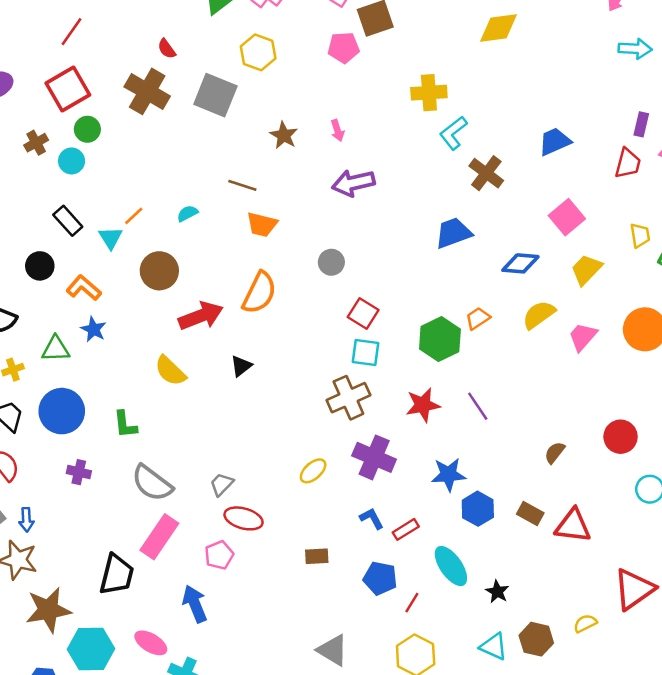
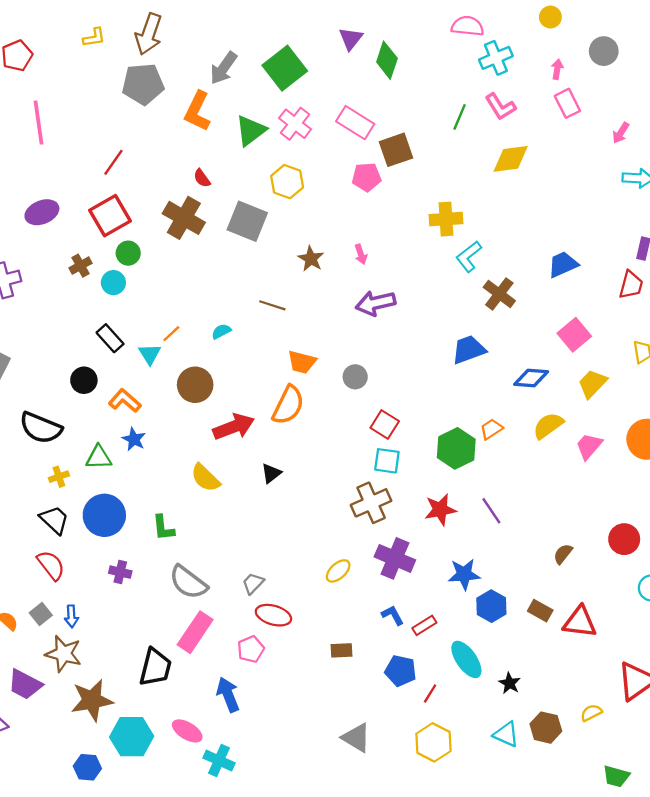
orange trapezoid: (262, 224) -> (302, 362), moved

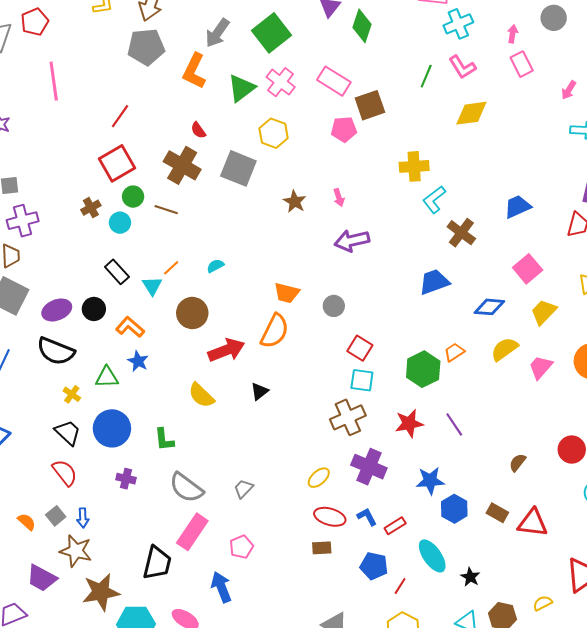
purple ellipse: (42, 212) -> (57, 310), moved
brown line: (272, 305) -> (166, 210), moved
yellow cross: (59, 477) -> (72, 394), turned -36
red ellipse: (273, 615) -> (330, 517), moved

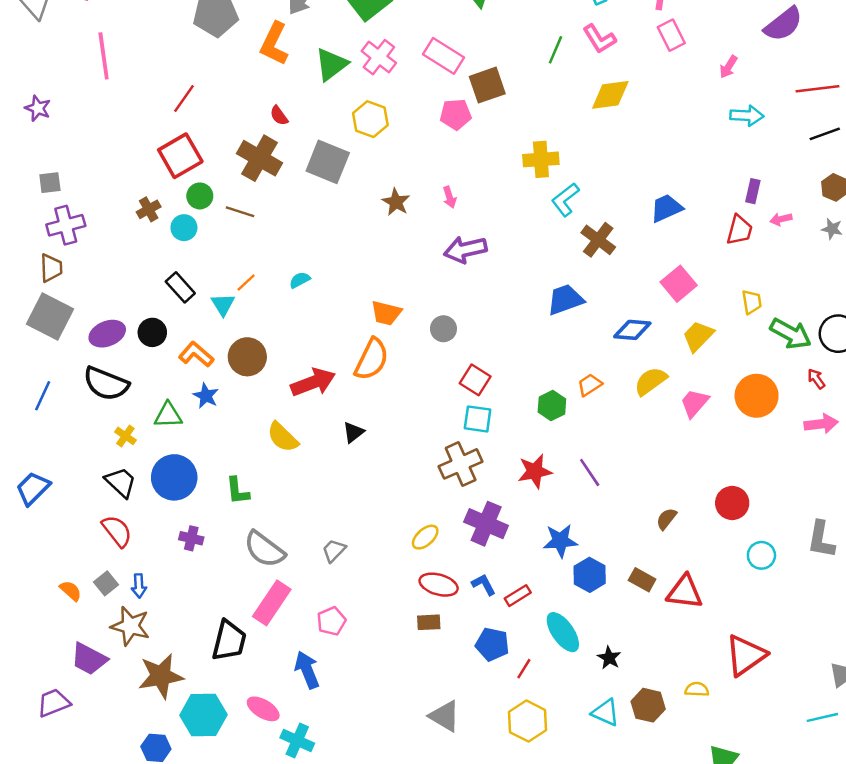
brown circle: (192, 313) -> (247, 357), moved
green hexagon: (423, 369) -> (552, 406), size x0.7
yellow semicircle: (543, 603) -> (697, 689), turned 30

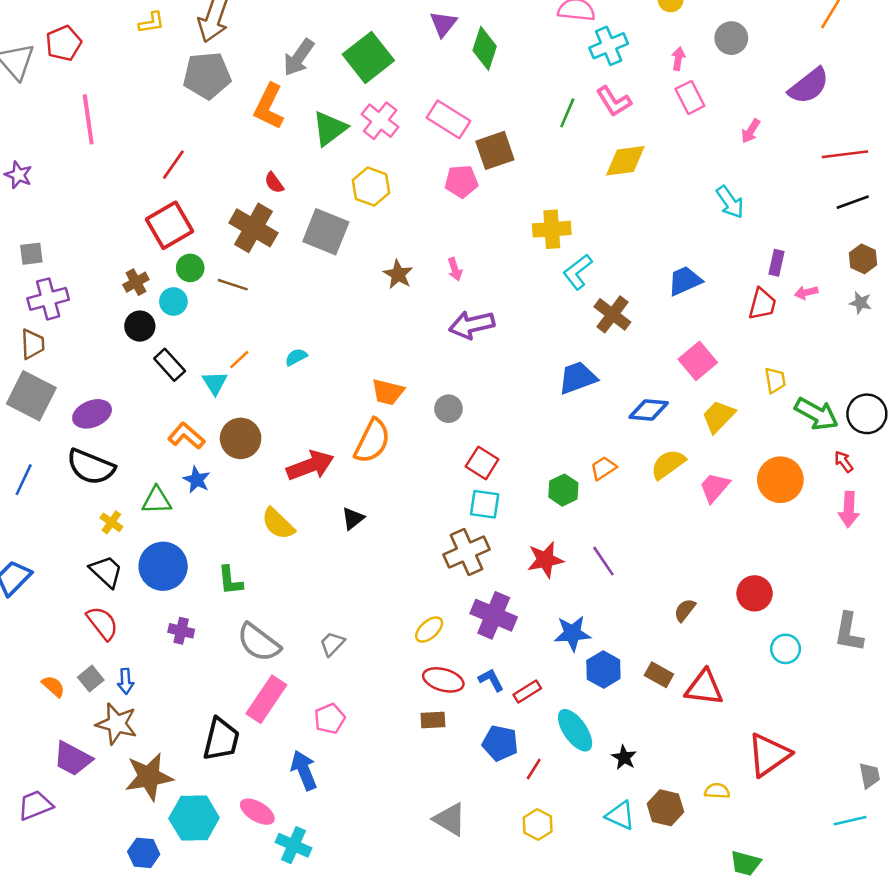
cyan arrow: (747, 116) -> (730, 202), moved, turned 52
black circle: (152, 332) -> (140, 326), moved
pink arrow: (821, 424) -> (849, 509), turned 100
yellow hexagon: (528, 721) -> (538, 825), size x0.7

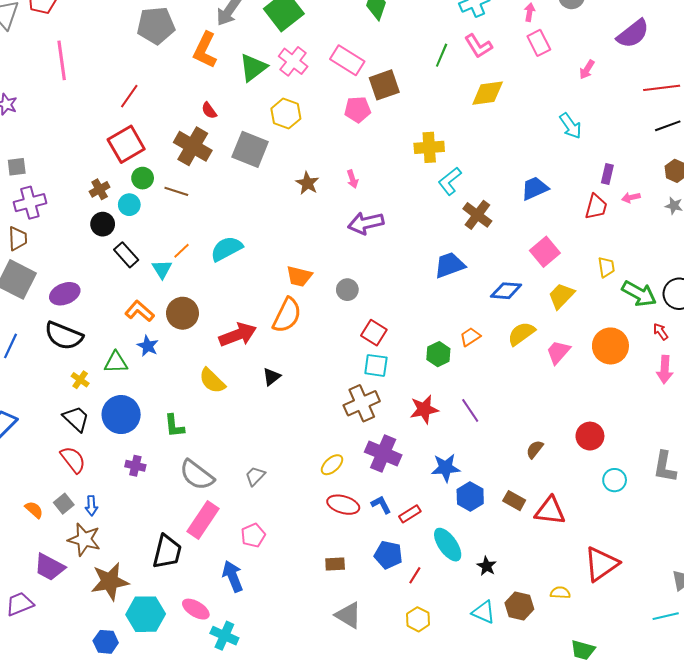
cyan semicircle: (296, 357) -> (227, 249), size x1.8
brown rectangle: (433, 720) -> (335, 564), moved

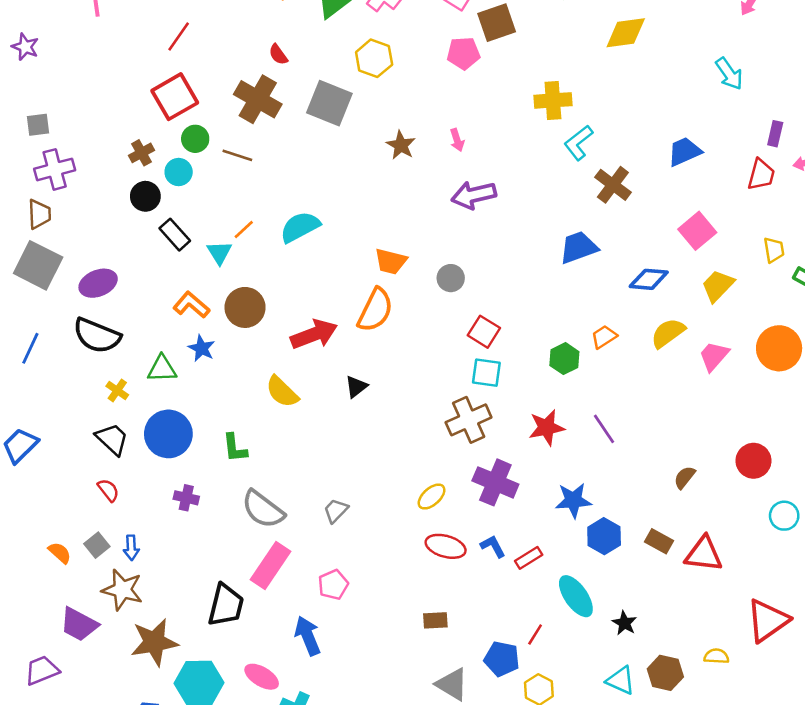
red semicircle: (73, 460) -> (108, 490), size x0.7
blue pentagon: (388, 555) -> (502, 659), moved

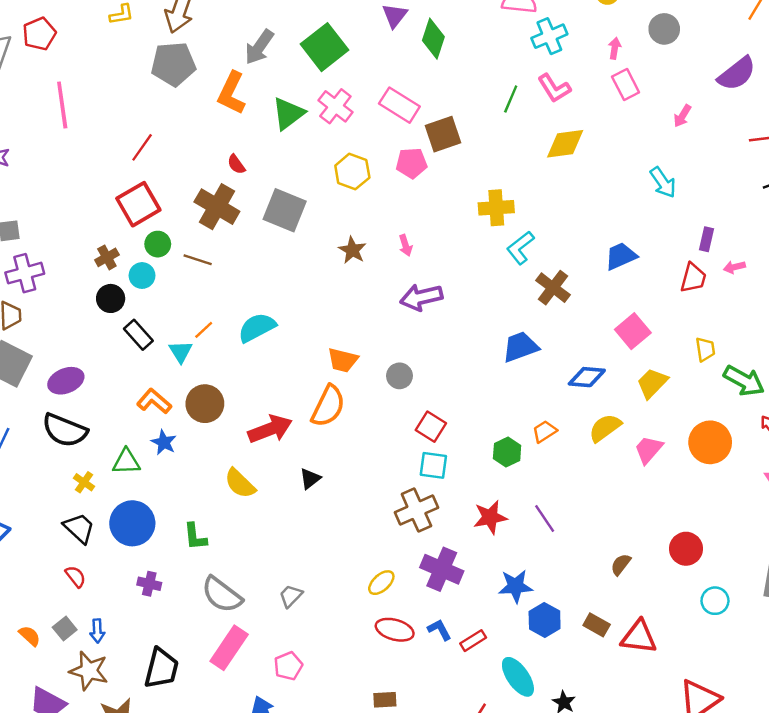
yellow hexagon: (374, 58) -> (352, 172), moved
black trapezoid: (226, 605) -> (161, 668), moved

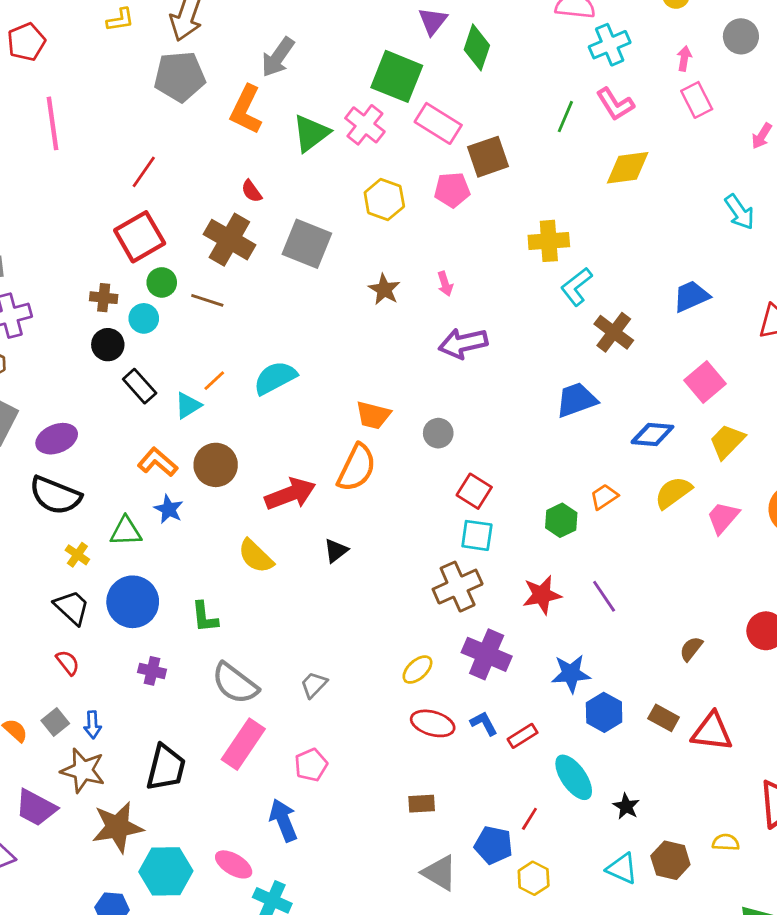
green square: (325, 47) -> (397, 76), moved, turned -30
brown cross: (107, 257) -> (104, 298), turned 35
cyan triangle: (181, 352) -> (188, 405), turned 30

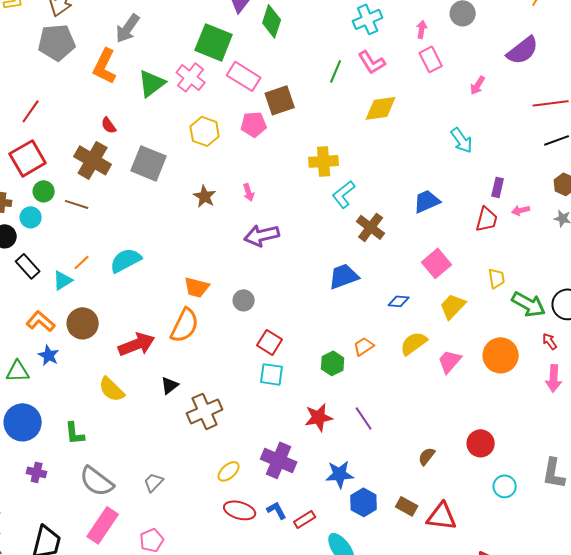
blue diamond: (652, 435) -> (399, 301), size x0.7
brown cross: (458, 587) -> (205, 411), moved

